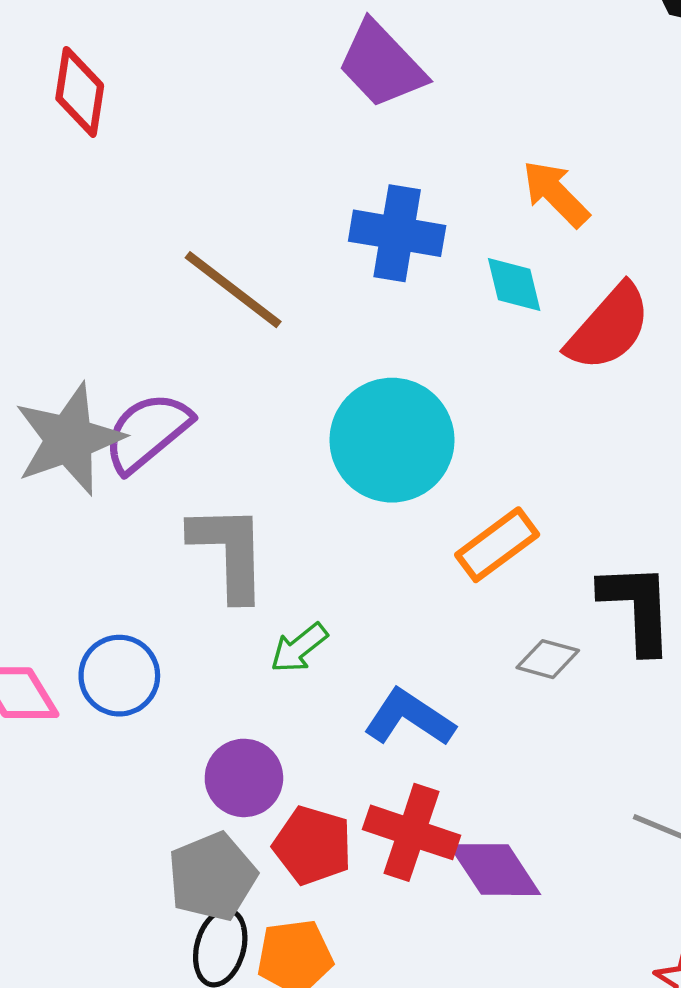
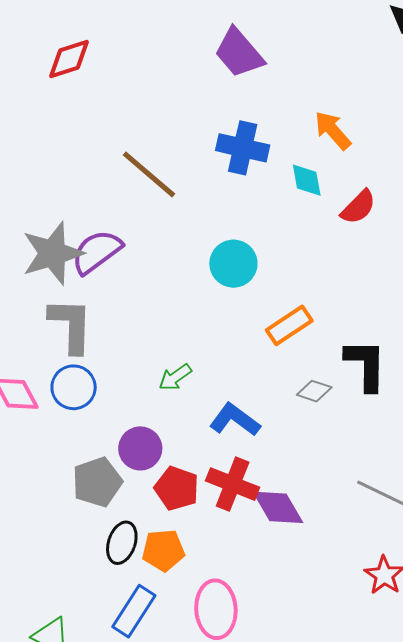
red diamond: (80, 92) -> (69, 59), turned 60
red semicircle: (609, 328) -> (358, 207), size x0.7
cyan circle: (392, 440) -> (233, 264), size x0.7
gray L-shape: (229, 552) -> (71, 325), moved
gray pentagon: (212, 877) -> (97, 482), moved

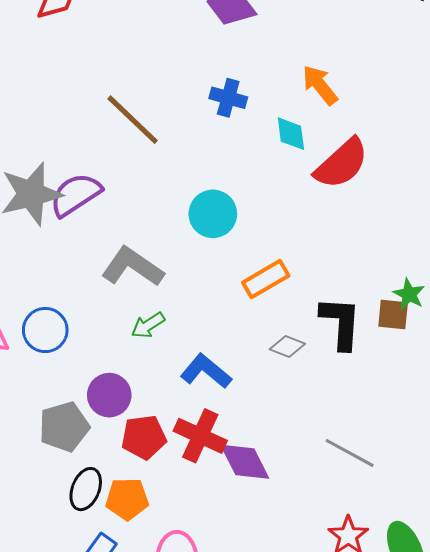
blue cross: (243, 148) -> (228, 98), size x0.7
red semicircle: (358, 207) -> (342, 164), size x1.5
gray L-shape: (71, 325) -> (133, 267), moved, turned -60
red pentagon: (177, 488) -> (144, 437), turned -30

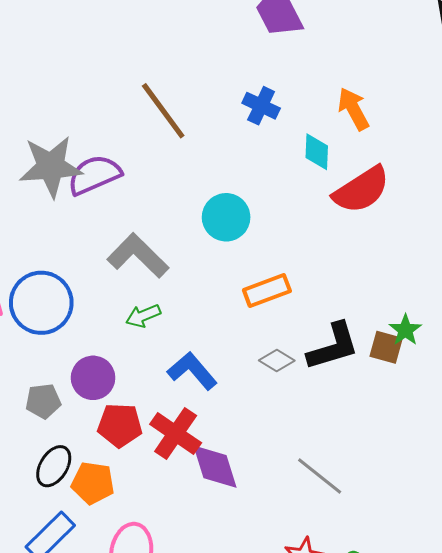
black L-shape: (341, 323) -> (333, 346), turned 60
blue circle: (45, 330) -> (41, 303), size x1.4
gray pentagon: (64, 427) -> (43, 401), size x0.7

